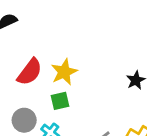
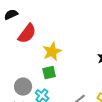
red semicircle: (30, 72) -> (27, 34), moved

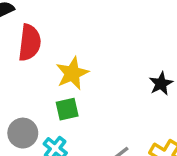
red semicircle: (27, 34) -> (30, 43), turned -30

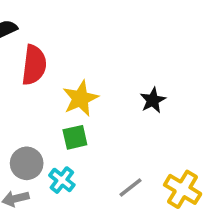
black star: (161, 84) -> (153, 100), moved

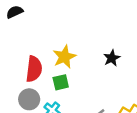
red semicircle: (34, 65) -> (34, 69), moved

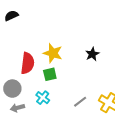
yellow star: (64, 57) -> (53, 53), turned -30
gray circle: (29, 99) -> (12, 89), moved

